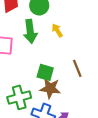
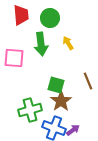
brown star: (50, 88) -> (61, 101), turned 30

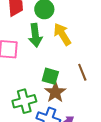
yellow arrow: (68, 43) -> (62, 34), size x1.6

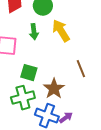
green arrow: (35, 35) -> (34, 32), size x0.7
green square: (50, 76) -> (29, 73), moved

